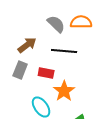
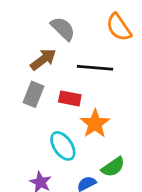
orange semicircle: (81, 22) -> (119, 27), turned -125
gray semicircle: (56, 24) -> (63, 29), moved

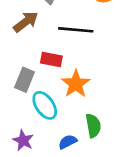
gray rectangle: (34, 94) -> (24, 80), moved
green semicircle: (113, 167) -> (93, 126), turned -65

